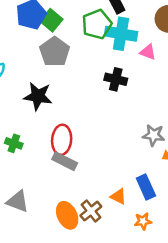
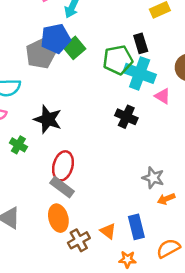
gray pentagon: (55, 52) -> (41, 54), moved
green cross: (14, 143) -> (18, 145), moved
orange ellipse: (67, 215) -> (58, 218), moved

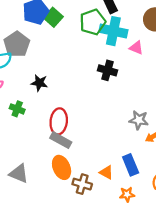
gray pentagon: (41, 54) -> (17, 44), moved
black star: (48, 119) -> (39, 83), size x0.7
brown cross: (79, 240) -> (82, 184), turned -36

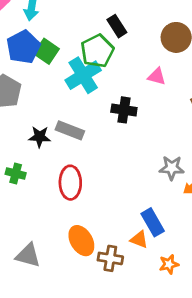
cyan cross: (113, 31) -> (83, 75), moved, turned -36
gray rectangle: (61, 140) -> (70, 130), moved
blue rectangle: (131, 165) -> (153, 222), moved

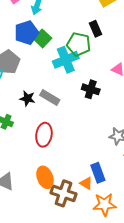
green pentagon: (97, 51) -> (79, 44), turned 30
brown cross: (110, 258) -> (63, 193), size x1.4
orange star: (169, 264) -> (104, 204), size x1.6

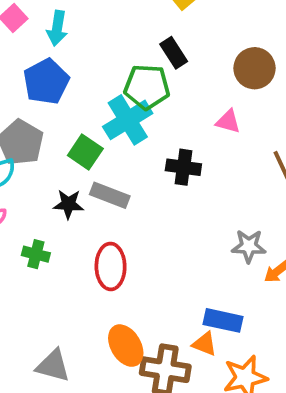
green square: (42, 38) -> (85, 152), moved
blue rectangle: (98, 173) -> (223, 320), turned -48

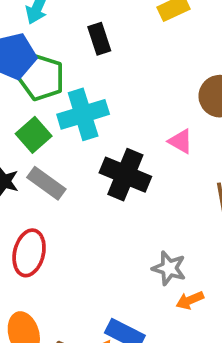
black rectangle: (174, 53) -> (99, 39), moved
green pentagon: (147, 87) -> (41, 78), moved
black cross: (183, 167) -> (125, 175), size x1.4

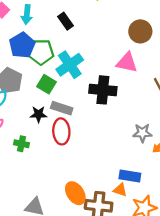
pink triangle: (181, 141) -> (127, 63), size x1.5
red ellipse: (29, 253) -> (61, 131), moved

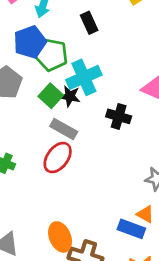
black cross: (103, 90) -> (119, 116), size x0.7
black star: (38, 114) -> (70, 96), moved
red ellipse: (61, 131) -> (58, 158), turned 30
orange triangle: (120, 190) -> (145, 214), moved

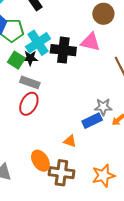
black cross: (119, 116) -> (63, 50), moved, size x1.4
orange triangle: (145, 214) -> (70, 141), moved
blue rectangle: (131, 229) -> (92, 121), moved, turned -36

